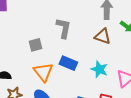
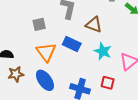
brown triangle: (103, 36) -> (94, 25), moved

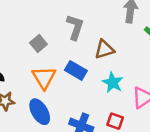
gray square: (39, 24) -> (38, 43), turned -32
brown triangle: (94, 25) -> (104, 49), turned -42

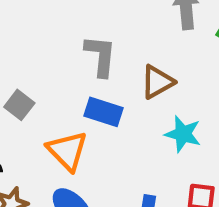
gray square: (38, 43) -> (19, 105), moved
blue rectangle: (76, 70) -> (104, 112), moved

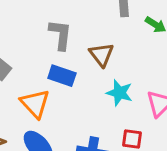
brown triangle: (157, 82) -> (101, 55), turned -40

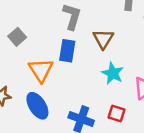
blue rectangle: (62, 76) -> (67, 51), turned 70

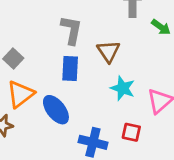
orange triangle: (41, 70) -> (20, 94), moved, turned 32
blue ellipse: (37, 106) -> (56, 110), moved

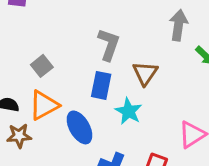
cyan star: (123, 88) -> (129, 111), moved

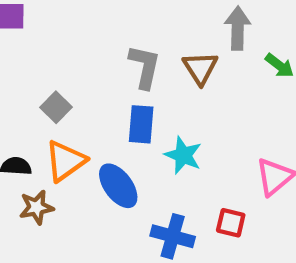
brown triangle: (145, 73) -> (200, 68), moved

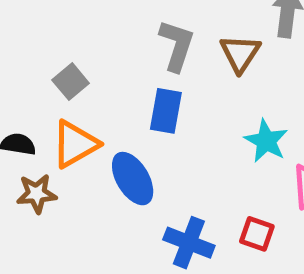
cyan star: (183, 155) -> (266, 141), moved

